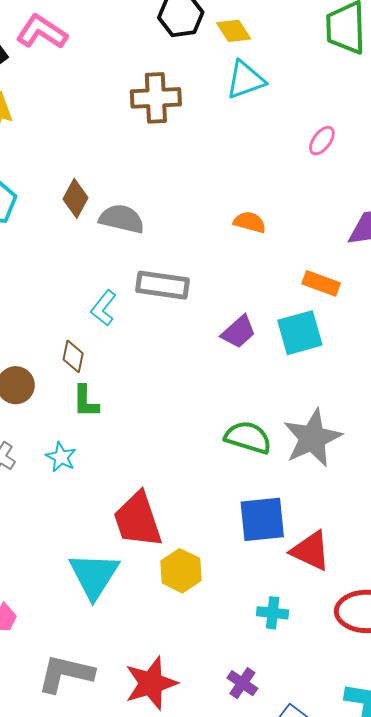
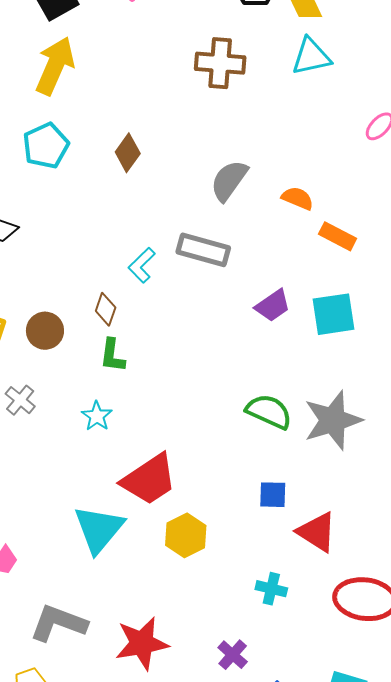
gray semicircle: (122, 219) -> (229, 180), moved, turned -75
orange rectangle: (321, 283) -> (338, 236), moved
cyan star: (61, 457) -> (97, 416), moved
blue square: (262, 519) -> (273, 495), size x0.6
red trapezoid: (138, 520) -> (149, 479), turned -112

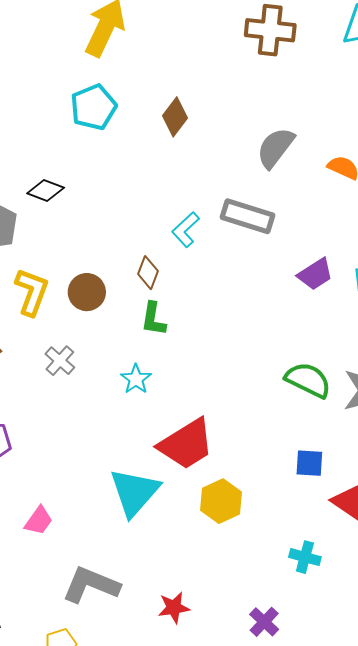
red star: (142, 643) -> (174, 608), size x0.6

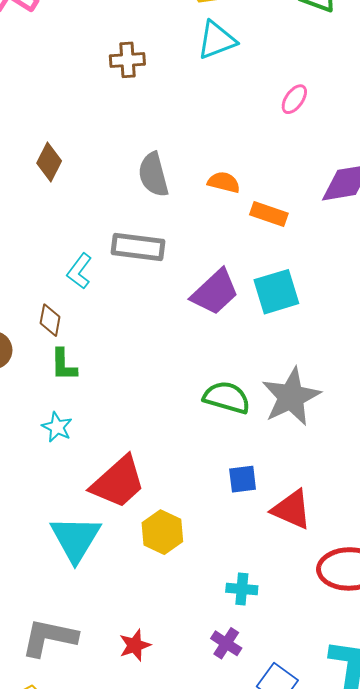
brown cross: (270, 30) -> (127, 60), size x0.7
gray semicircle: (275, 148) -> (153, 175), turned -42
purple trapezoid: (315, 274) -> (215, 292), size x1.4
cyan cross: (305, 557) -> (242, 589), moved

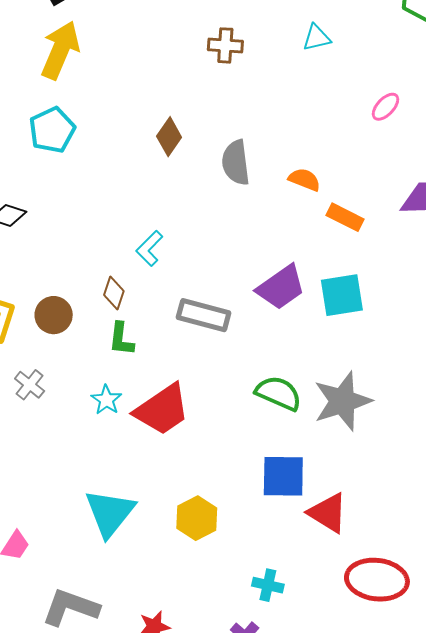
cyan triangle: (217, 40) -> (316, 38), size x0.7
brown diamond: (49, 162) -> (169, 137), moved
gray rectangle: (138, 247) -> (204, 315), moved
blue square: (243, 479) -> (283, 476), size x1.6
red trapezoid: (118, 482) -> (162, 410), moved

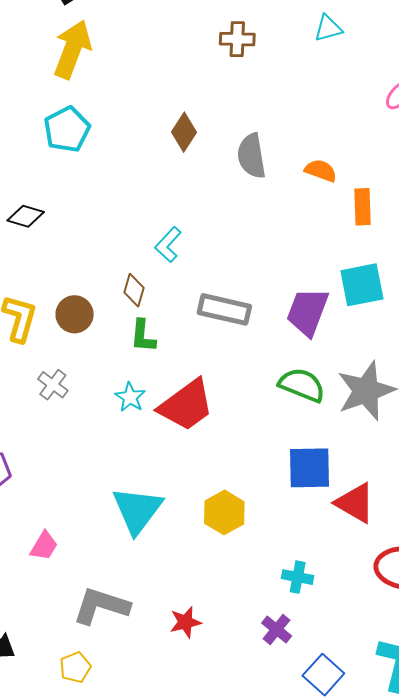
orange rectangle: (345, 217) -> (362, 207), turned 63
purple trapezoid: (281, 287) -> (307, 312), moved, turned 148

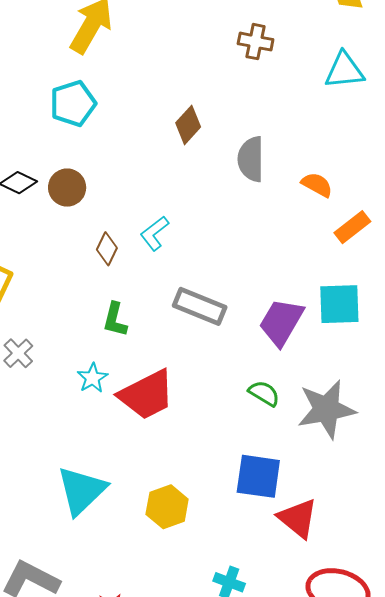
cyan triangle: (328, 28) -> (344, 70), moved, size x1.4
orange rectangle: (362, 207) -> (352, 227), turned 45
brown diamond: (134, 290) -> (107, 249), moved
brown circle: (75, 314) -> (67, 188), moved
green semicircle: (302, 385) -> (264, 393), size x0.7

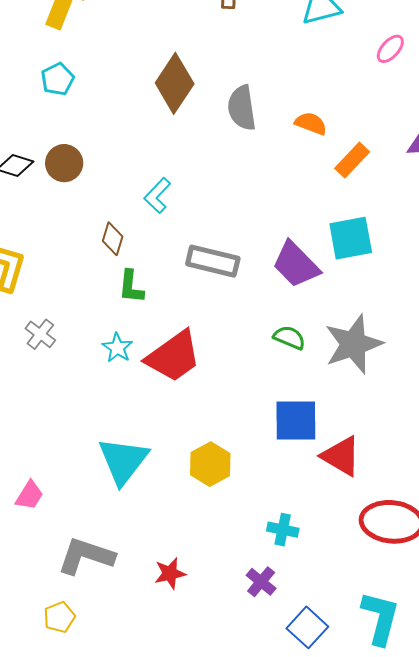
cyan pentagon: (73, 103) -> (58, 79), size x0.7
brown diamond: (188, 125) -> (175, 83), size x1.5
brown diamond: (107, 249) -> (113, 239), moved
purple trapezoid: (281, 322) -> (296, 265), turned -66

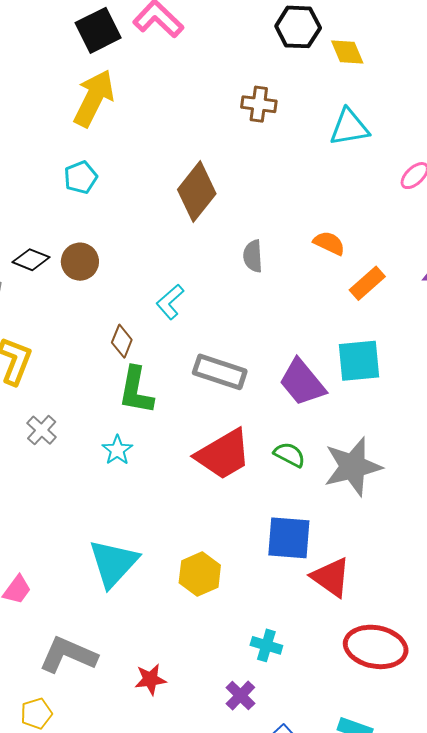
gray semicircle: (242, 108) -> (253, 256), moved, size x0.7
green L-shape: (131, 287) -> (136, 390), size x1.4
red trapezoid: (173, 356) -> (223, 454), moved

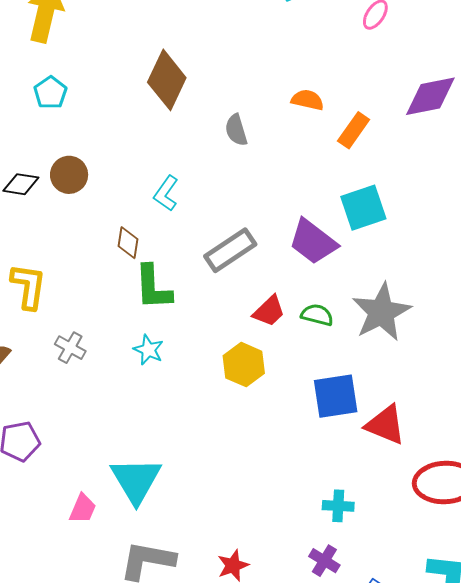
gray rectangle: (220, 372) -> (230, 250), turned -39
red trapezoid: (223, 454) -> (269, 311), moved, size x0.6
cyan triangle: (113, 563) -> (136, 480), moved
yellow hexagon: (200, 574) -> (244, 365), moved

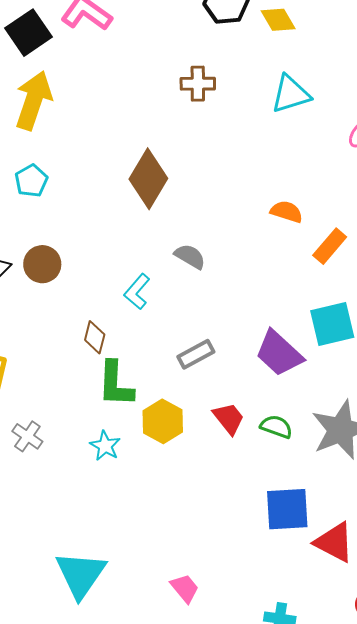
gray semicircle: (236, 130) -> (190, 256), moved, turned 132
gray rectangle: (230, 250) -> (196, 354), size x0.7
red trapezoid: (269, 311) -> (229, 418), turned -90
yellow hexagon: (244, 365) -> (163, 421), moved
pink trapezoid: (83, 509) -> (185, 588), moved, turned -68

